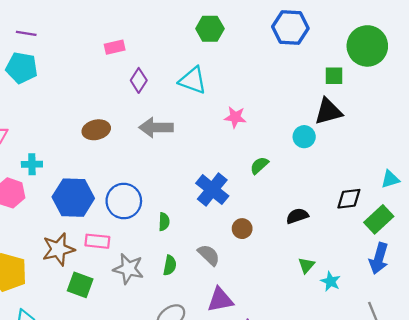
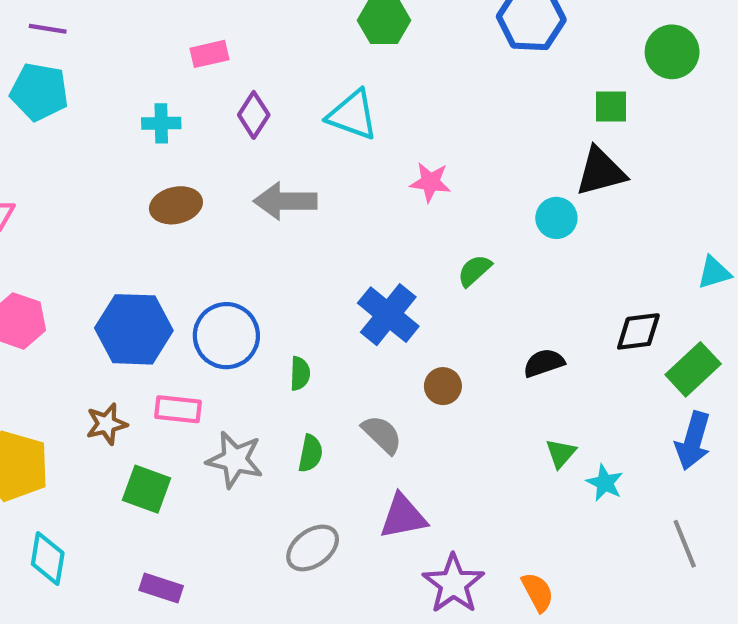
green circle: (367, 46) -> (672, 52), size x0.7
cyan cross: (32, 164) -> (161, 123), moved
cyan triangle: (390, 179) -> (714, 273), moved
brown star: (58, 249) -> (107, 424), size x0.7

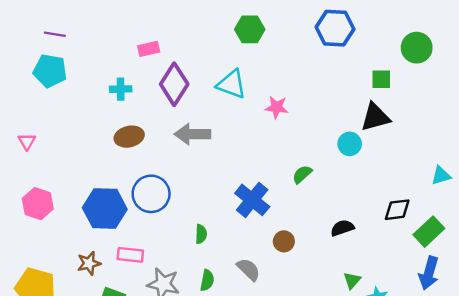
purple diamond: (254, 115) -> (174, 84), size x1.6
pink star: (430, 182) -> (277, 107), moved
blue circle: (226, 336) -> (151, 194), moved

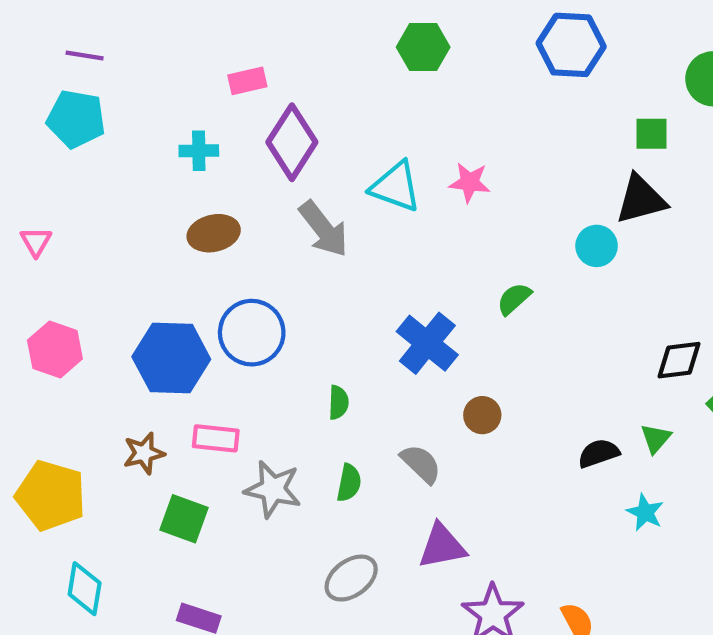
cyan triangle: (231, 84) -> (396, 187), moved
gray arrow: (192, 134) -> (324, 229), turned -128
black semicircle: (342, 228) -> (599, 453), moved
green triangle: (352, 280) -> (656, 438), moved

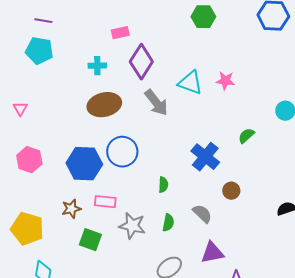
brown ellipse: (214, 233) -> (104, 105), size x1.4

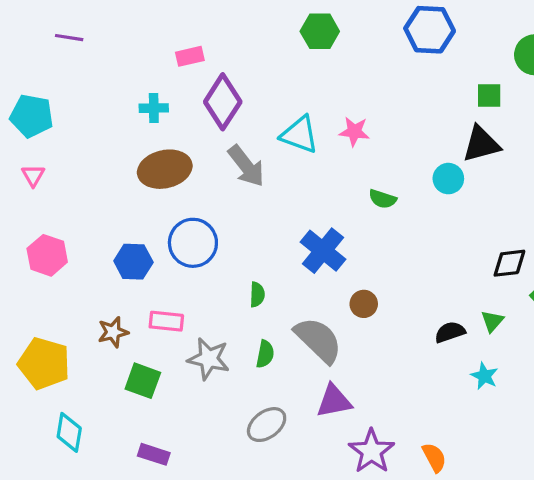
cyan pentagon: (39, 51) -> (32, 116), moved
green semicircle: (246, 136) -> (383, 199), moved, turned -120
blue hexagon: (84, 164) -> (133, 262), size x0.7
gray semicircle: (202, 214) -> (318, 340), size x1.6

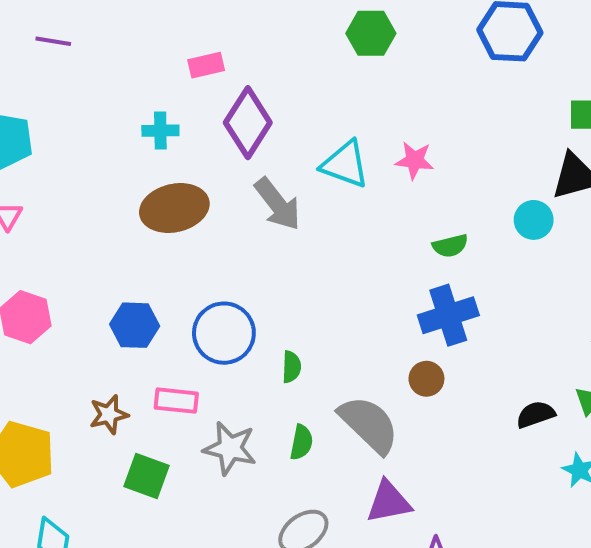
green semicircle: (383, 199) -> (450, 246), turned -32
blue circle: (193, 243) -> (224, 333), moved
blue cross: (323, 251) -> (448, 315), moved, turned 33

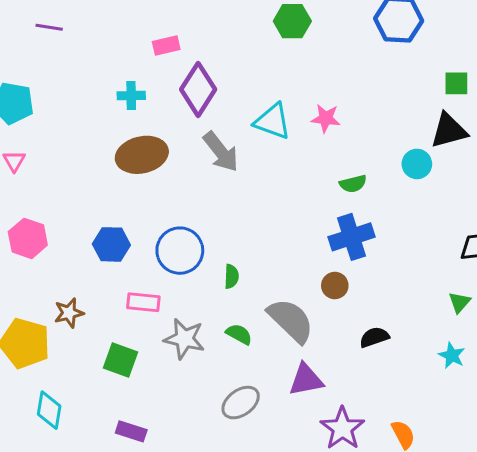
brown star: (109, 414) -> (69, 313), moved
black semicircle: (536, 414) -> (374, 337), moved
green semicircle: (301, 442) -> (239, 334), turned -72

